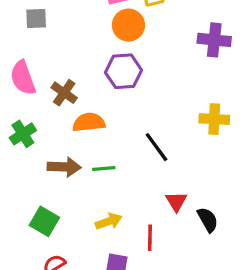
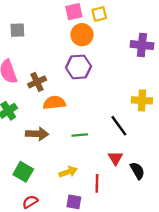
brown cross: (64, 93) -> (37, 82), turned 30
black line: (156, 147) -> (119, 126), moved
green line: (104, 169) -> (80, 135), moved

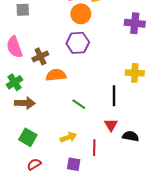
black line: (119, 126) -> (114, 96), turned 36
brown arrow: (37, 134) -> (25, 103), moved
green line: (80, 135) -> (79, 104), turned 40
black semicircle: (137, 171) -> (131, 136), turned -49

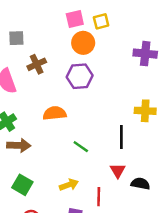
brown cross: (40, 56) -> (37, 64), moved

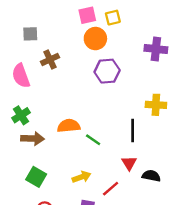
purple hexagon: (80, 76) -> (107, 71), moved
orange semicircle: (55, 113) -> (69, 126), moved
red line: (99, 197) -> (111, 189), turned 48

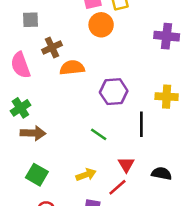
purple hexagon: (107, 71) -> (114, 92), moved
orange semicircle: (69, 126) -> (72, 68), moved
red triangle: (129, 163) -> (126, 165), moved

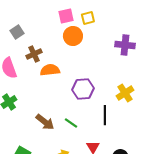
gray square: (31, 20) -> (17, 32), turned -32
yellow cross: (167, 97) -> (125, 93), turned -36
brown arrow: (33, 133) -> (45, 122), moved, turned 36

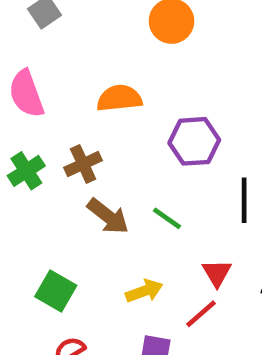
brown cross: (34, 54) -> (83, 164), moved

